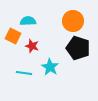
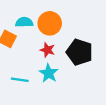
orange circle: (73, 21) -> (50, 23), moved
red star: (32, 46) -> (47, 50), moved

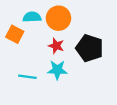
cyan star: (49, 73) -> (57, 70), turned -30

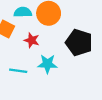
red star: (56, 46) -> (32, 40), moved

